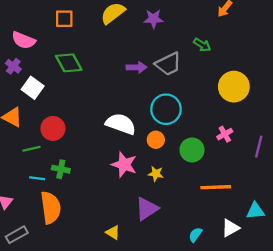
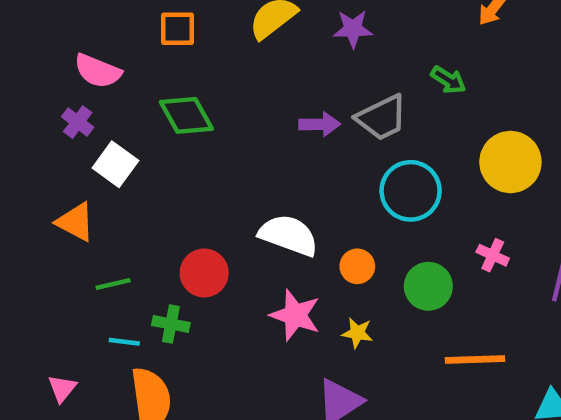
cyan circle: (166, 109) -> (411, 191), moved
red circle: (53, 128) -> (204, 273), moved
pink cross: (225, 134) -> (493, 255), turned -35

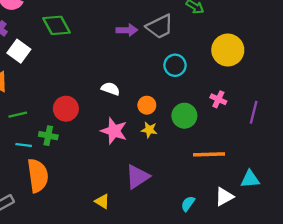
cyan circle: (411, 191) -> (175, 65), size x0.7
white semicircle: (289, 235) -> (110, 89), size x0.6
yellow star: (357, 333) -> (149, 130), moved

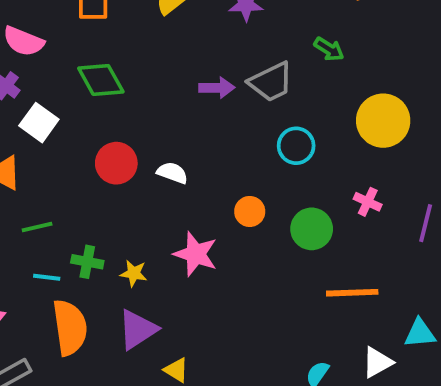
white semicircle: (110, 89) -> (172, 173), moved
red circle: (66, 109) -> (116, 163), moved
yellow star: (149, 130) -> (134, 273), moved
purple triangle: (137, 177) -> (138, 329), moved

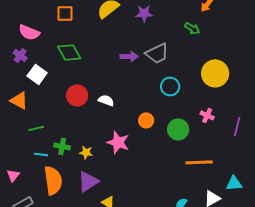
green arrow: (329, 49) -> (192, 28), moved

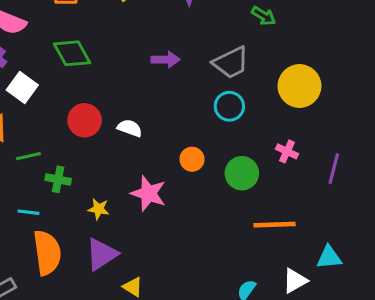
gray trapezoid: (157, 53) -> (231, 63), moved
green line: (36, 128) -> (28, 156), moved
green cross: (62, 146) -> (58, 179), moved

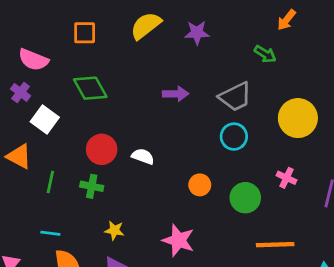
green line: (28, 156) -> (50, 182), turned -65
green cross: (58, 179) -> (92, 186), moved
pink star: (148, 193) -> (178, 240), moved

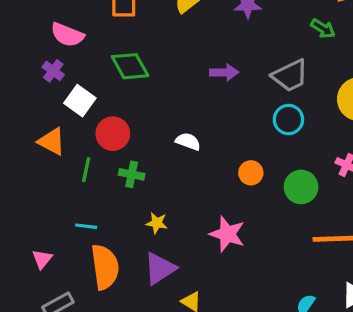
red circle: (102, 149) -> (113, 134), moved

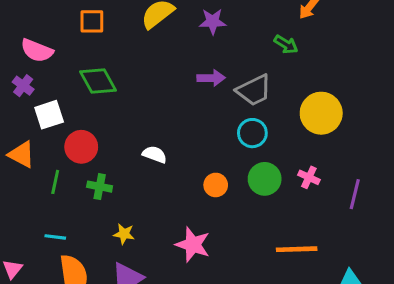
purple arrow: (224, 72) -> (211, 78), moved
white square: (80, 101) -> (49, 115), turned 36
green circle: (301, 187) -> (265, 179), moved

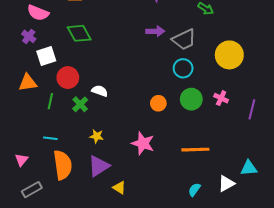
orange triangle: (22, 154) -> (28, 83), turned -36
white semicircle: (155, 154) -> (100, 91), moved
green cross: (100, 187) -> (80, 104), turned 35
orange line: (297, 249) -> (195, 150), moved

